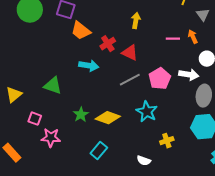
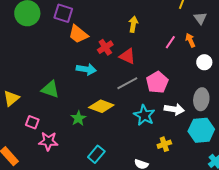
pink line: (173, 39) -> (170, 42), turned -56
white arrow: (189, 75) -> (174, 109), moved
yellow diamond: (108, 118) -> (101, 106), moved

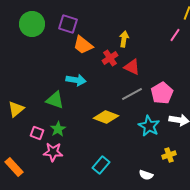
yellow arrow: (133, 24) -> (124, 39), moved
pink line: (170, 42) -> (175, 35), moved
cyan arrow: (86, 69) -> (76, 80), moved
green star: (78, 118) -> (58, 129), moved

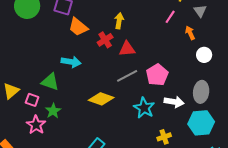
red triangle: (132, 67) -> (127, 49), turned -30
pink square: (37, 133) -> (32, 100), moved
pink star: (53, 152) -> (36, 125), moved, turned 30

